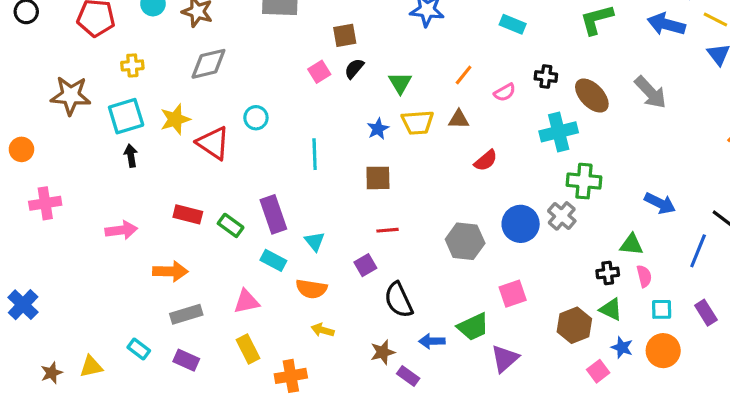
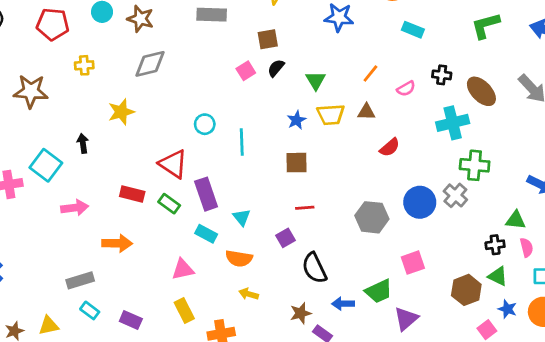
cyan square: (126, 116) -> (46, 165), moved, turned -36
cyan circle: (256, 118) -> (205, 124), moved
red triangle: (213, 143) -> (173, 164), moved
gray rectangle: (186, 314) -> (80, 280), moved

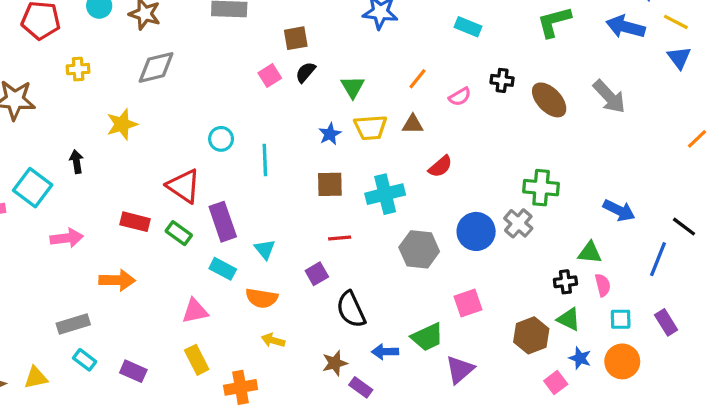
cyan cross: (453, 123) -> (385, 194), moved

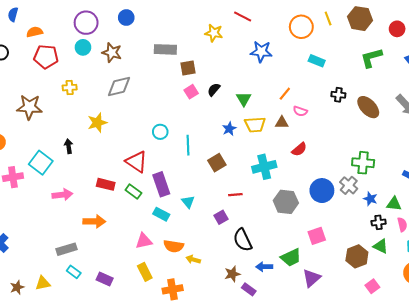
brown square: (296, 38) -> (188, 68), moved
pink semicircle: (460, 97) -> (300, 111), moved, turned 48
brown square: (330, 184) -> (217, 163), moved, turned -30
orange semicircle: (262, 298) -> (174, 246), moved
blue star: (580, 358) -> (370, 199), moved

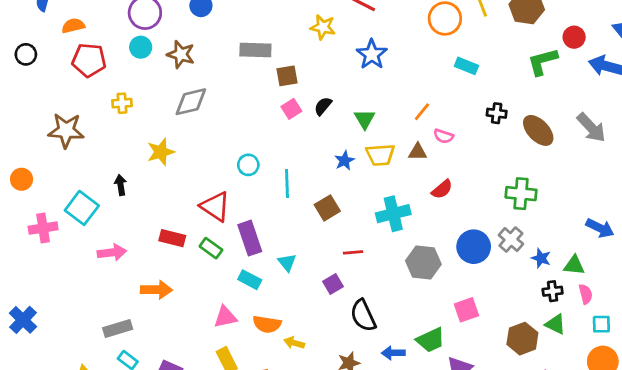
red circle: (397, 29) -> (574, 37), moved
blue star: (261, 51) -> (372, 54), moved, turned 30
green cross: (363, 163) -> (521, 194), moved

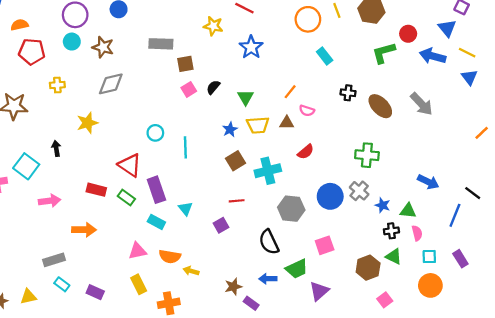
cyan rectangle: (466, 66) -> (325, 56), turned 30
brown square: (327, 208) -> (236, 161), moved
black semicircle: (363, 316) -> (269, 242), moved

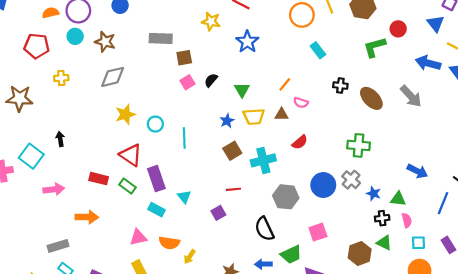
orange semicircle: (19, 25) -> (51, 13), moved
blue arrow: (433, 56) -> (428, 63), moved
yellow star: (87, 123) -> (125, 114), moved
yellow arrow: (191, 271) -> (190, 257), turned -72

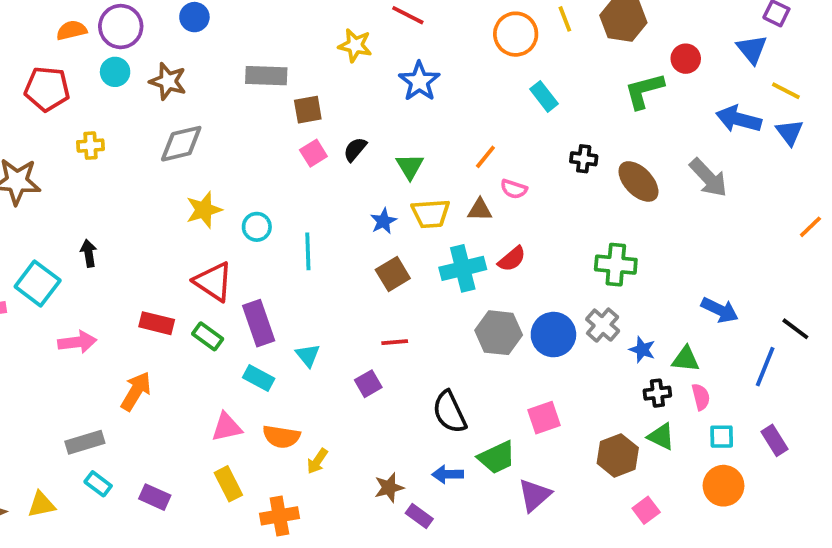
cyan cross: (263, 160) -> (463, 268), moved
gray hexagon: (286, 197) -> (499, 333), moved
orange arrow: (87, 217) -> (136, 391), turned -60

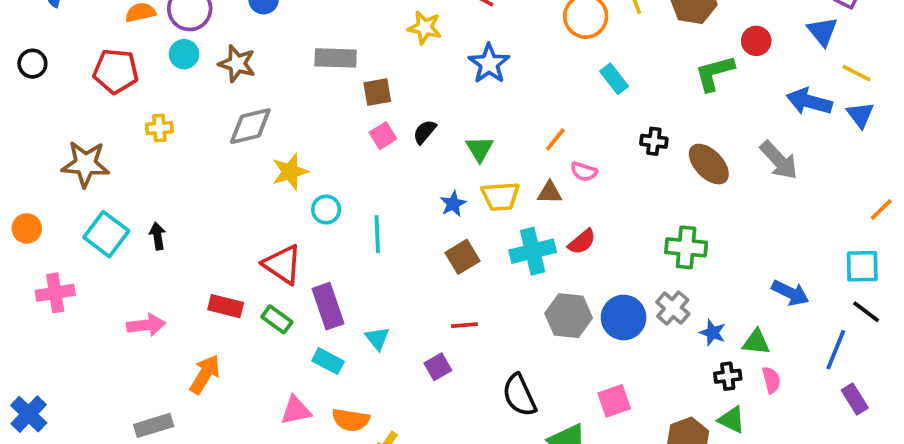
yellow star: (204, 210) -> (290, 172), moved
cyan square: (38, 284) -> (106, 234), moved
cyan square: (722, 437) -> (862, 266), moved, size x1.4
purple rectangle: (775, 440) -> (855, 399), moved

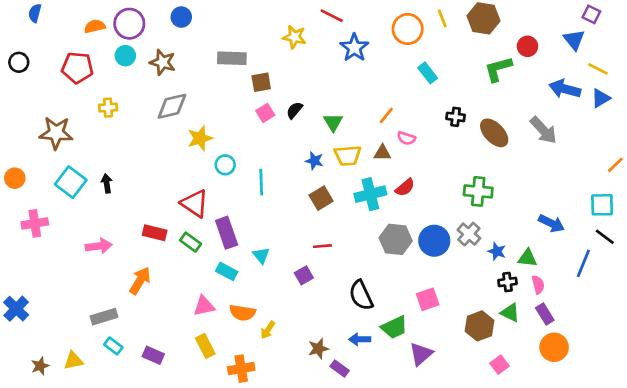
blue star: (489, 64) -> (354, 48), moved
blue triangle: (860, 115) -> (601, 98), turned 36
blue star: (453, 204) -> (314, 161), turned -30
purple rectangle: (855, 399) -> (545, 314), moved

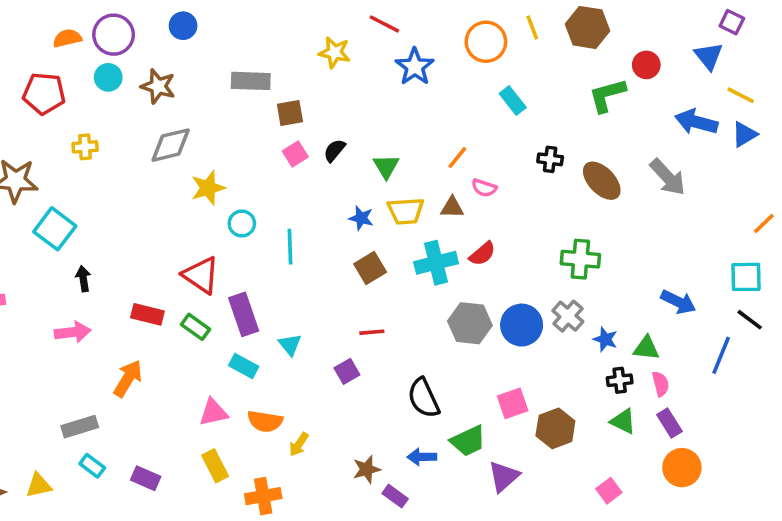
cyan square: (71, 182) -> (55, 229), moved
black arrow: (107, 183) -> (83, 279), moved
brown hexagon: (480, 326) -> (555, 428), moved

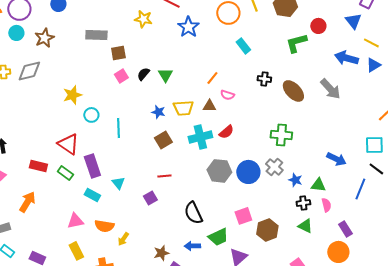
brown star: (158, 86) -> (44, 38), turned 30
gray diamond: (171, 145) -> (29, 71), moved
green triangle: (386, 166) -> (165, 75), moved
purple rectangle: (669, 423) -> (345, 229), moved

